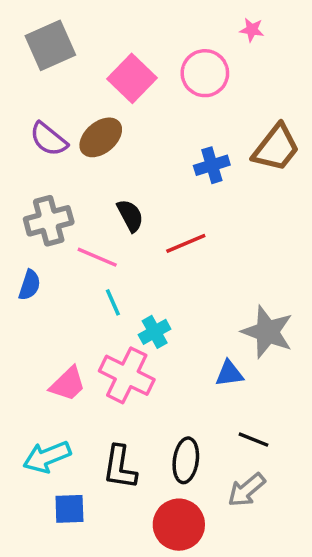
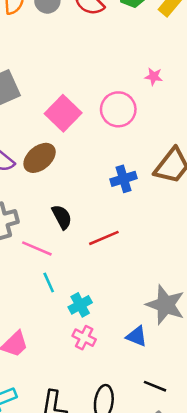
blue triangle: (229, 374) -> (137, 336), turned 30
pink cross: (127, 375) -> (84, 338), moved, size x0.6

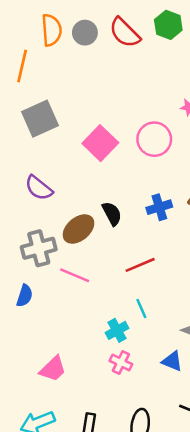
brown ellipse: (40, 158) -> (79, 229), moved
black semicircle: (62, 217) -> (112, 214), moved
cyan line: (49, 283) -> (141, 309), moved

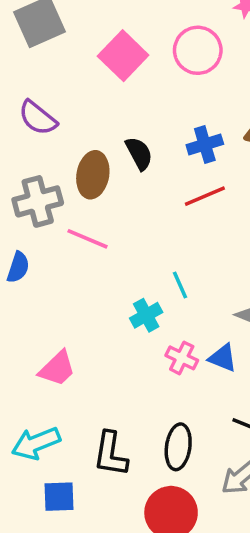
brown ellipse: (79, 229) -> (93, 175), turned -40
red line: (140, 265) -> (205, 196), moved
pink cross: (121, 362) -> (182, 358), moved

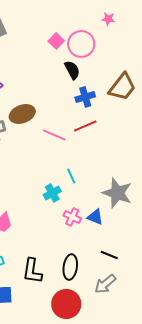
pink square: (123, 56) -> (56, 41), moved, size x0.6
black semicircle: (139, 153) -> (72, 70), moved
brown ellipse: (93, 175) -> (22, 114), turned 60
pink line: (87, 239) -> (54, 135), moved

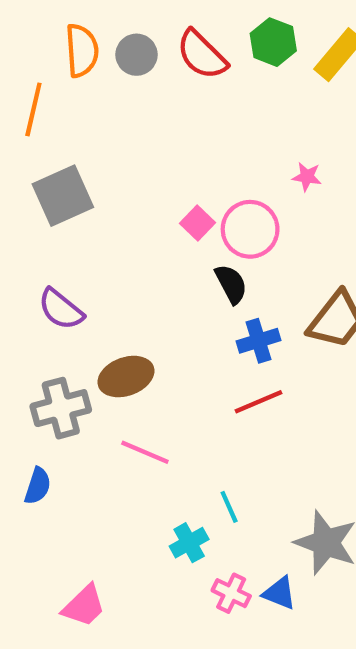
pink line: (54, 135) -> (145, 452), moved

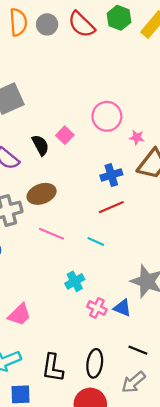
pink star: (307, 177) -> (137, 137), moved
pink square: (197, 223) -> (65, 135), moved
black semicircle: (231, 284) -> (40, 145), moved
cyan line: (229, 507) -> (96, 242), moved, turned -42

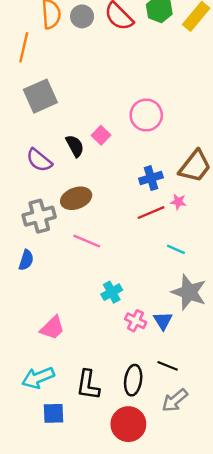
pink star: (137, 137) -> (178, 202), moved
cyan line: (96, 242) -> (176, 249), moved
blue triangle: (122, 308) -> (163, 321), turned 36
black line: (138, 350) -> (168, 366), moved

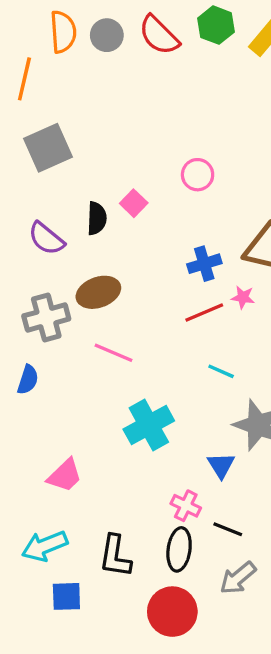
pink circle: (146, 115) -> (198, 175), size x0.7
black semicircle: (75, 146) -> (97, 218), turned 30
cyan line: (176, 249) -> (221, 371), moved
cyan cross: (112, 292) -> (149, 425), size x1.6
pink cross: (136, 321) -> (186, 506), moved

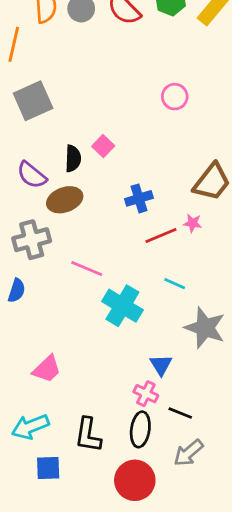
pink circle: (198, 175) -> (175, 97), moved
blue cross: (204, 264) -> (139, 198), moved
brown ellipse: (98, 292) -> (65, 200), moved
cyan cross: (149, 425) -> (122, 306), moved, turned -30
blue triangle: (221, 465) -> (161, 365), moved

